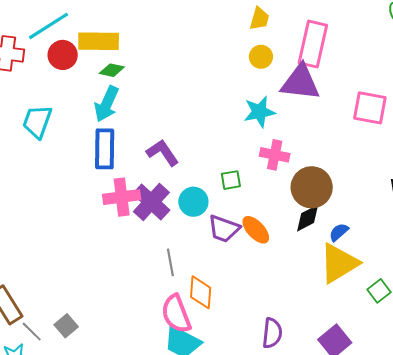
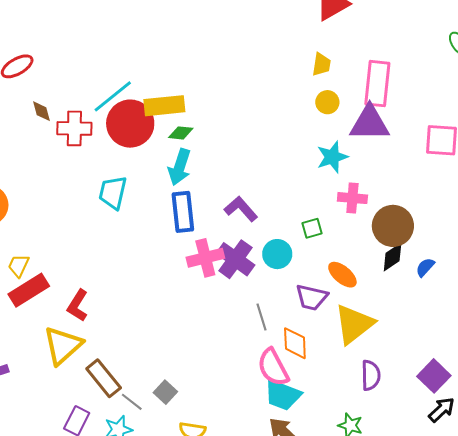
red circle: (63, 55) -> (130, 124), size x1.6
purple trapezoid: (224, 229) -> (312, 297), moved
yellow triangle: (339, 263) -> (354, 324), moved

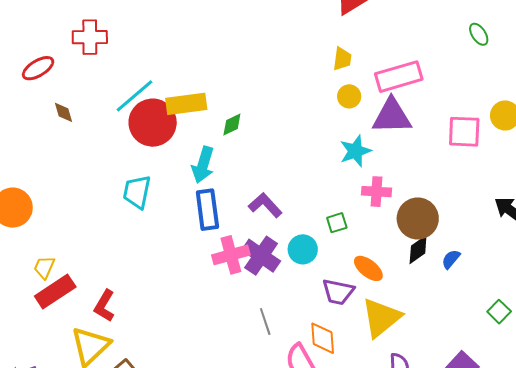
pink rectangle: (377, 84) -> (399, 77), turned 69
red cross: (74, 128) -> (90, 37), moved
green diamond: (181, 133) -> (232, 124), moved, turned -30
gray line: (262, 317) -> (265, 322), moved

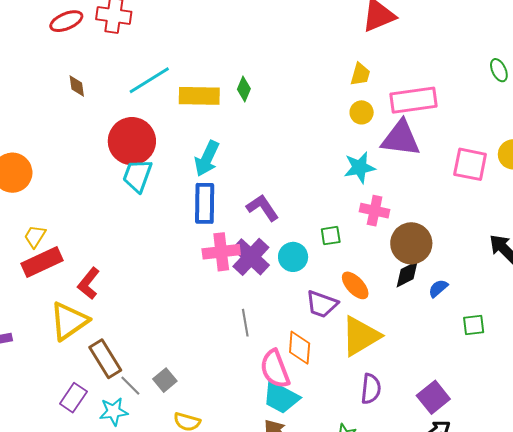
red ellipse: (38, 68) -> (66, 21), moved
red circle: (153, 123) -> (132, 141), moved
green diamond: (232, 124) -> (244, 89), moved, turned -50
green square: (499, 312) -> (474, 325), moved, turned 30

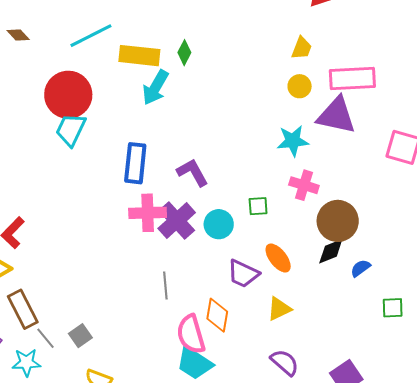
brown diamond: (77, 86) -> (18, 35), turned -40
cyan arrow: (207, 159) -> (156, 87), moved
yellow triangle: (361, 336) -> (279, 309), size x0.6
purple semicircle: (371, 389) -> (285, 362), turned -60

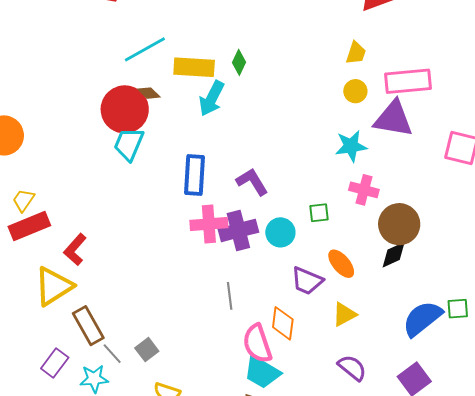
brown diamond: (18, 35) -> (149, 93), moved
purple cross: (177, 221) -> (238, 230), turned 30
blue semicircle: (361, 268) -> (422, 319), moved, size x2.0

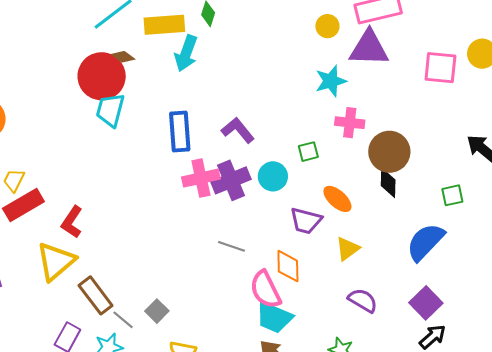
black diamond: (394, 255) -> (388, 183), turned -56
gray line: (230, 296) -> (231, 246), turned -56
green square: (458, 309) -> (452, 195), moved

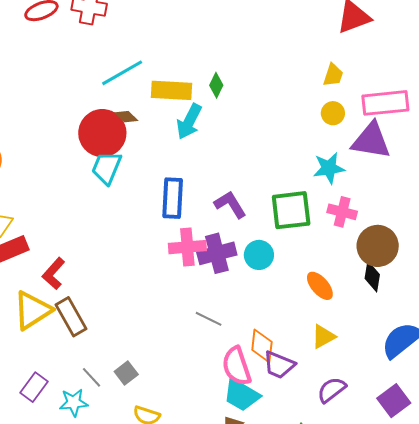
green square: (308, 152) -> (291, 210), moved, size x2.0
purple trapezoid: (306, 221) -> (279, 365), moved
brown rectangle: (96, 295) -> (71, 317), moved
purple semicircle: (363, 300) -> (332, 390), turned -76

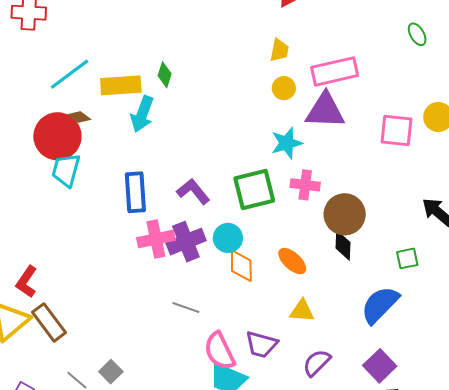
yellow triangle: (323, 337) -> (302, 311), turned 40
orange diamond: (262, 346) -> (241, 266), moved

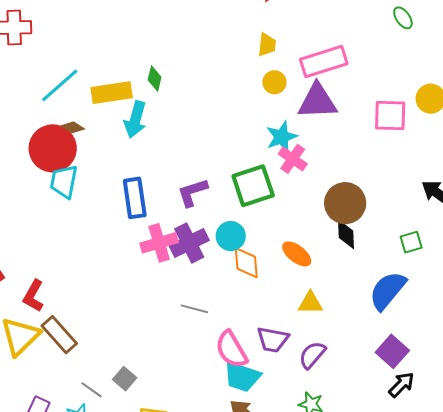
pink cross: (305, 185) -> (293, 159), moved, turned 32
purple L-shape: (193, 191) -> (192, 192), turned -64
purple semicircle: (317, 363) -> (312, 355), moved

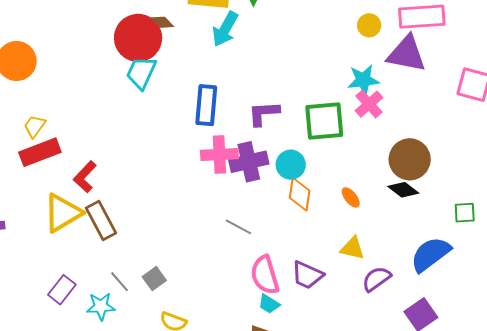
black diamond: (346, 234) -> (403, 190), turned -64
orange ellipse: (297, 254) -> (351, 197), size x0.7
purple semicircle: (312, 355) -> (376, 279), moved
cyan trapezoid: (242, 377) -> (269, 304), size x0.6

